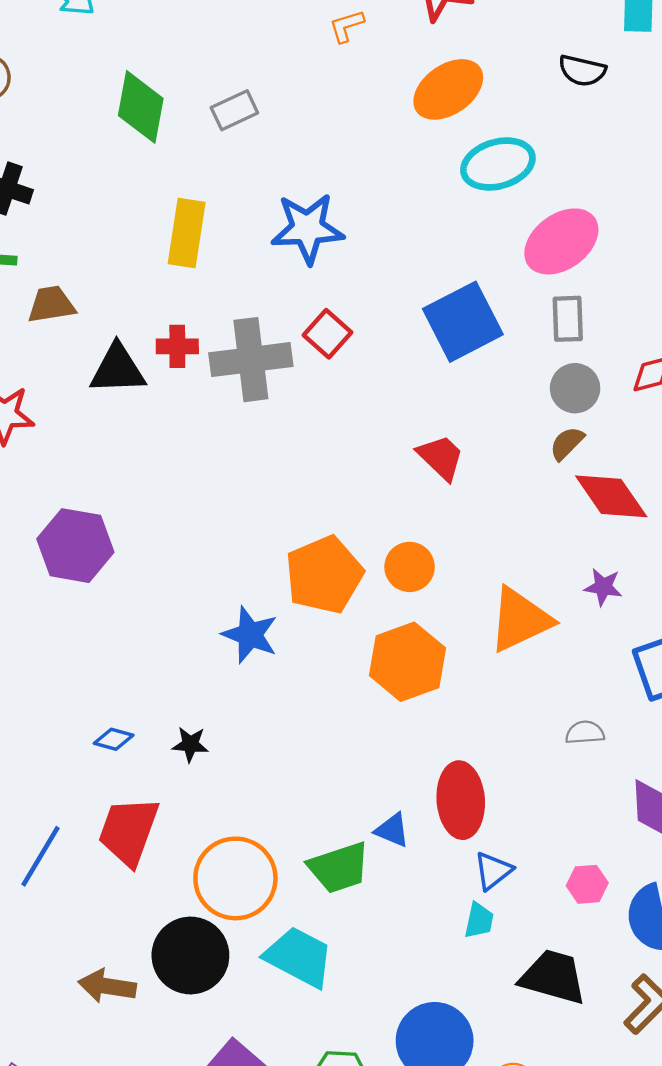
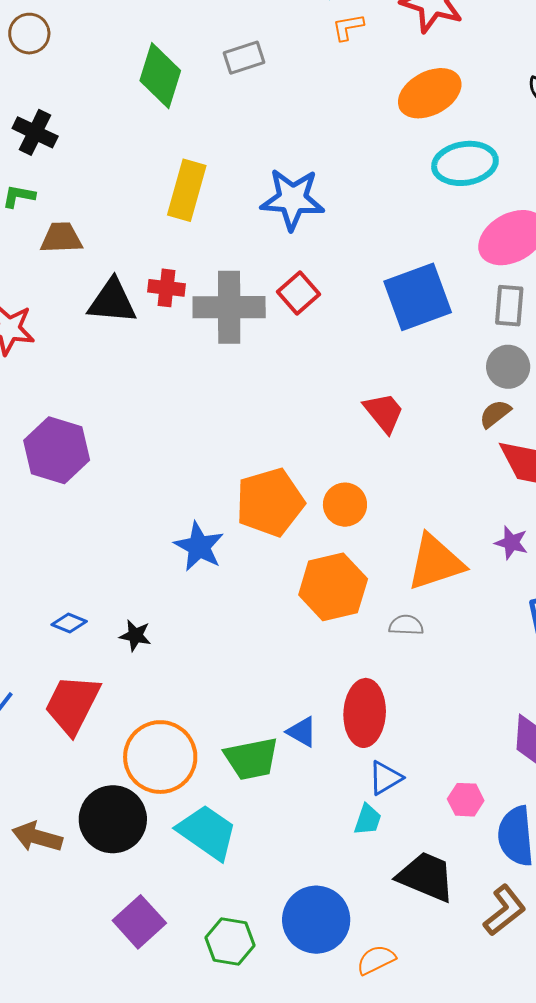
gray rectangle: (234, 110) -> (244, 58), moved
gray semicircle: (585, 733) -> (406, 625), moved

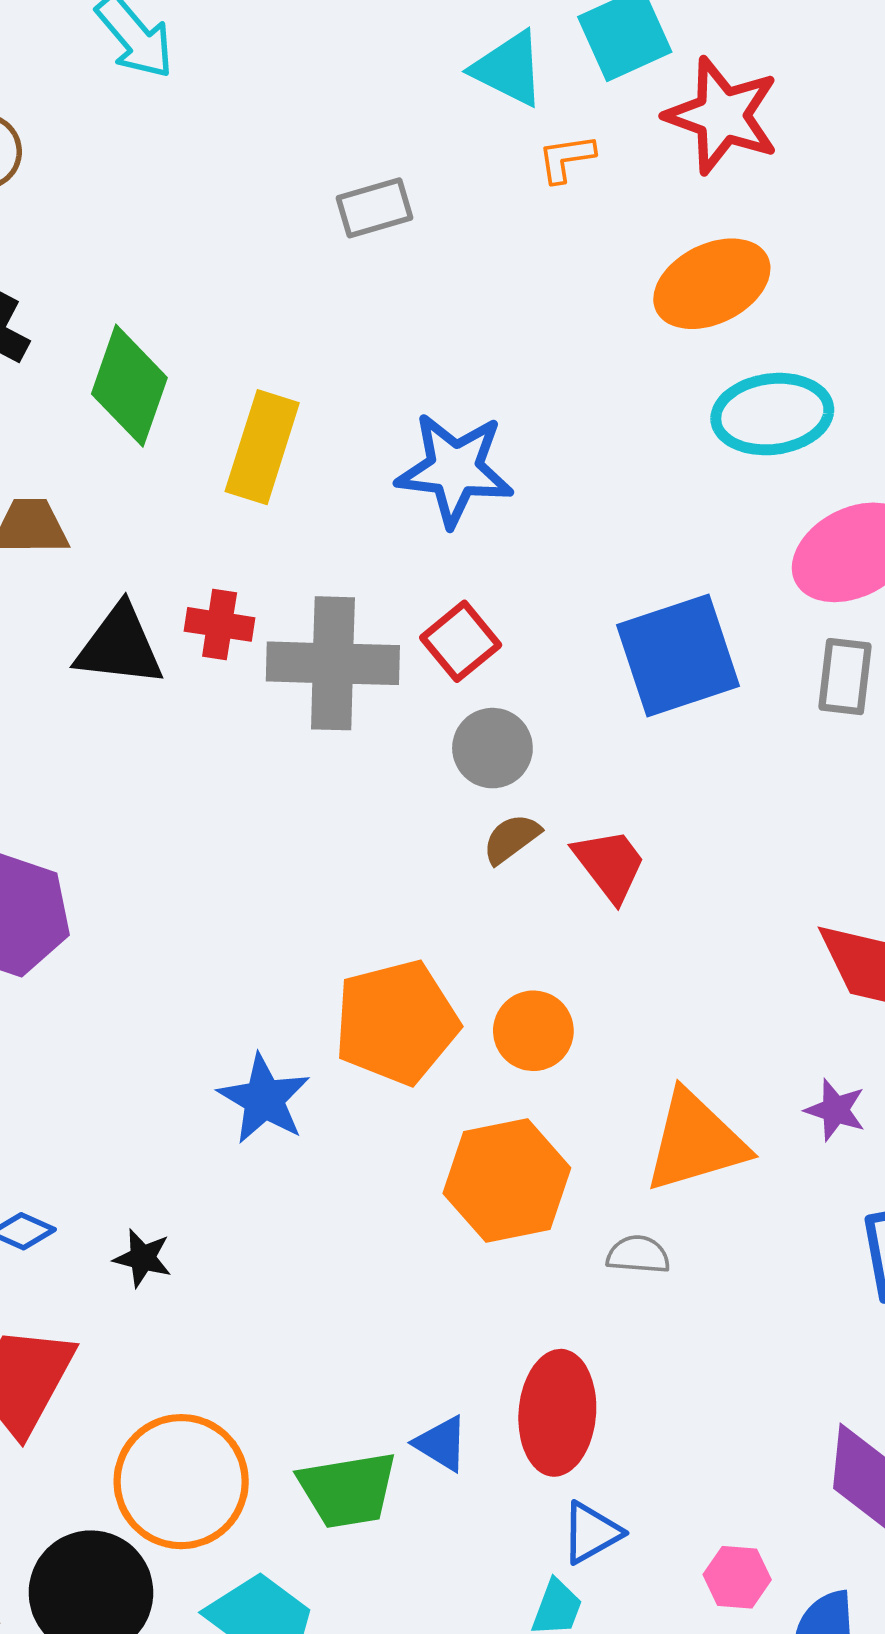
green diamond: (160, 76) -> (129, 386), moved
gray circle: (508, 367) -> (492, 748), moved
brown semicircle: (495, 414) -> (511, 839), moved

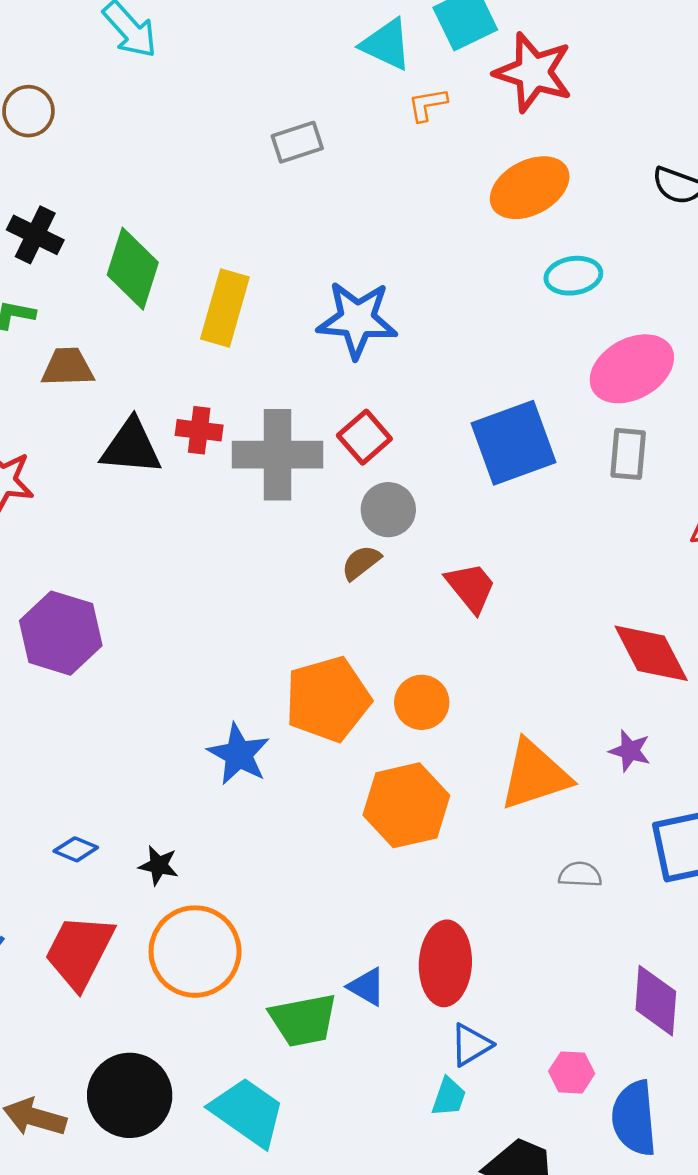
cyan ellipse: (772, 414) -> (573, 276), size x0.7
brown semicircle: (511, 839) -> (361, 563), moved
gray semicircle: (638, 1255) -> (580, 875), moved
orange circle: (181, 1482) -> (195, 952), moved

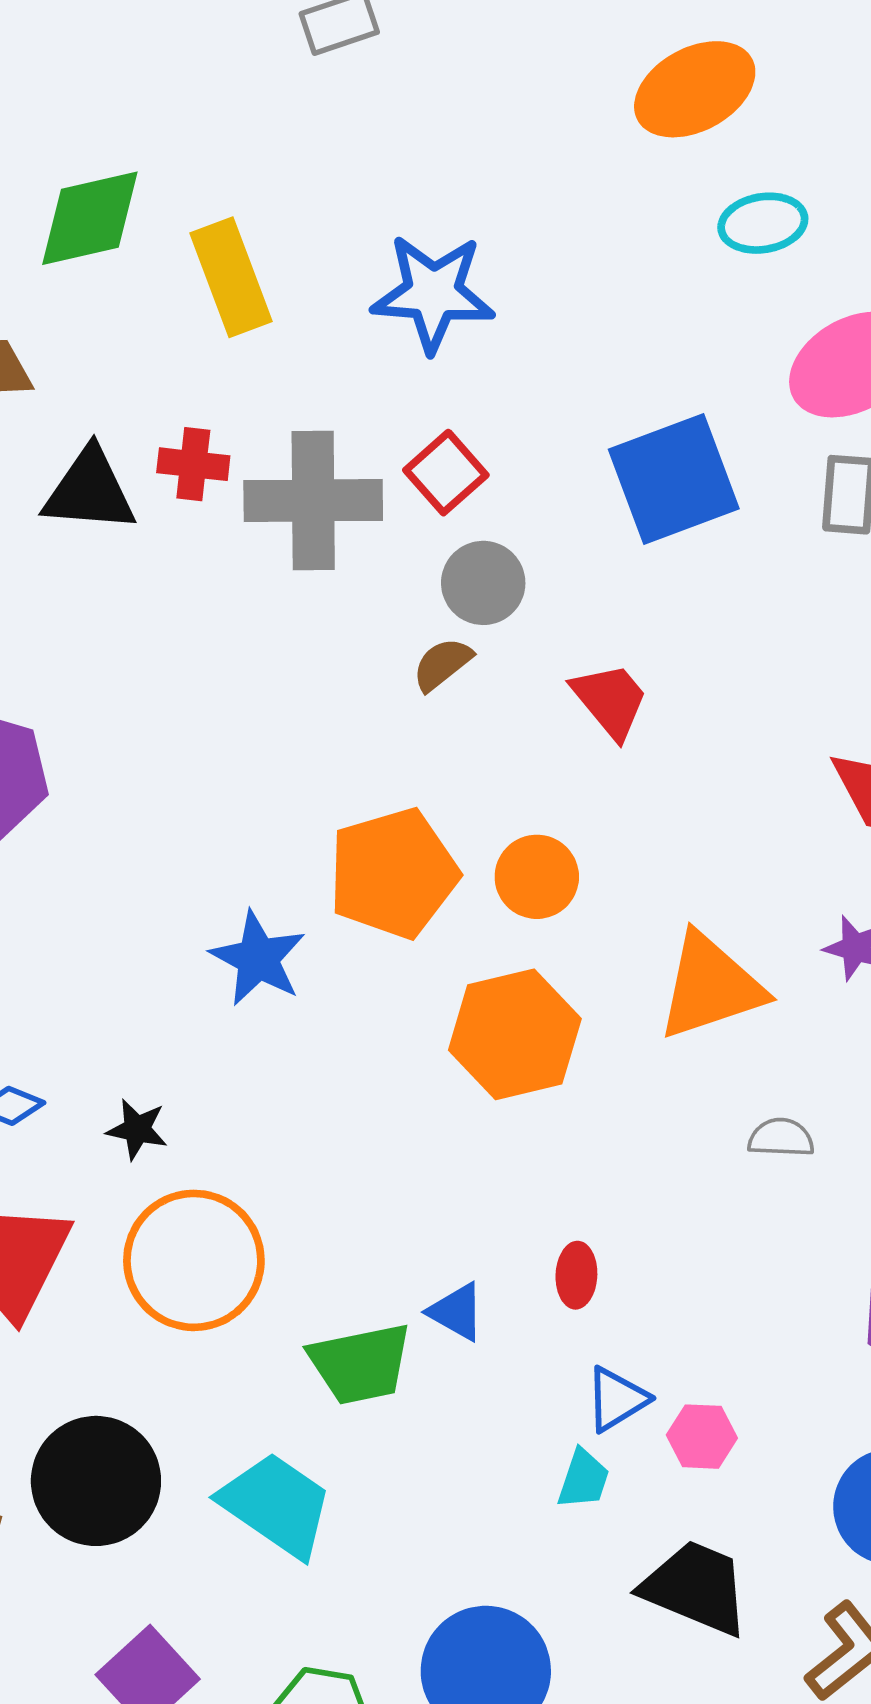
green diamond: (133, 269) -> (90, 218), turned 60
yellow rectangle: (225, 308) -> (231, 277), turned -36
red ellipse: (445, 963) -> (576, 1275), size x0.5
pink hexagon: (572, 1072) -> (702, 1437), moved

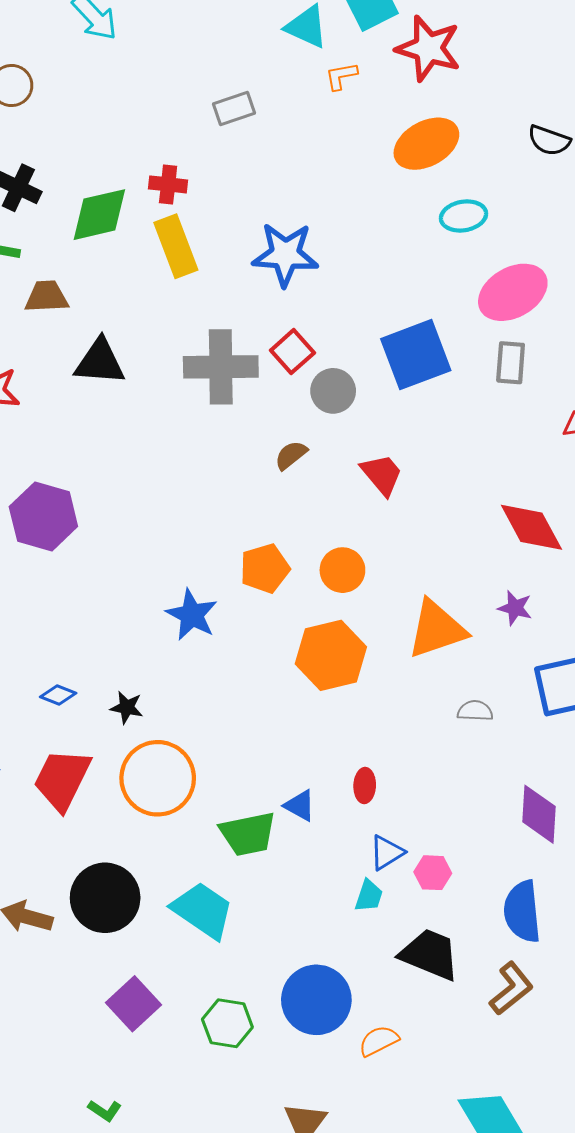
red cross: (193, 464) -> (168, 184), moved
gray circle: (483, 583) -> (333, 391), moved
orange pentagon: (393, 873) -> (265, 568), size x0.7

